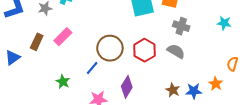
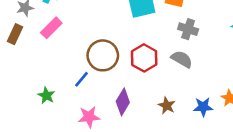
pink rectangle: (63, 37) -> (51, 28), moved
brown rectangle: (37, 42) -> (15, 34), moved
brown star: (173, 90) -> (167, 106), moved

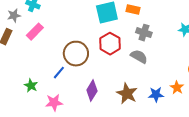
red hexagon: (144, 58) -> (110, 44), moved
brown star: (167, 106) -> (127, 94), size x1.5
pink star: (89, 117) -> (54, 103), moved

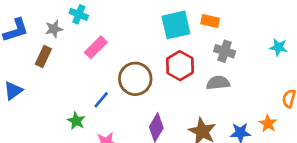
pink rectangle: (35, 32) -> (96, 47), moved
gray semicircle: (139, 57) -> (218, 83), turned -36
blue line: (59, 73) -> (101, 100), moved

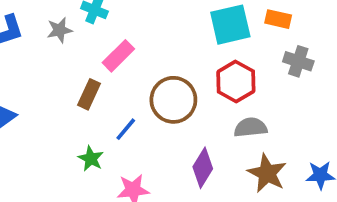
brown rectangle: (43, 56) -> (89, 94), moved
gray semicircle: (218, 83) -> (251, 127), moved

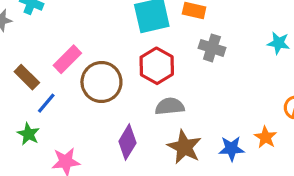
pink rectangle: (118, 56) -> (67, 59), moved
brown rectangle: (89, 94) -> (27, 77), turned -70
blue line: (126, 129) -> (46, 103), moved

